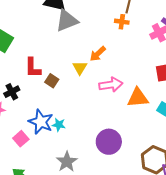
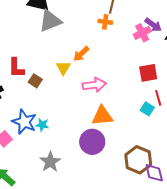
orange triangle: (138, 98) -> (102, 116), moved

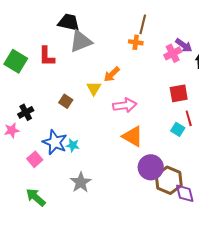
red L-shape: (16, 68) -> (47, 56), moved
orange triangle: (102, 116) -> (133, 136), turned 35
purple circle: (92, 142) -> (151, 167), moved

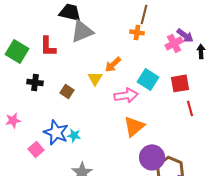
black cross: (26, 112) -> (35, 82), moved, turned 35
cyan square: (178, 129) -> (148, 79), moved, size x1.5
orange triangle: (133, 136) -> (134, 126), turned 50

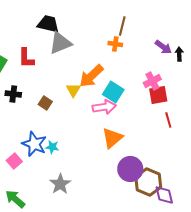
pink cross: (174, 43) -> (152, 81), moved
black arrow: (201, 51) -> (179, 54), moved
orange arrow: (113, 64) -> (91, 76), size x1.5
cyan square: (148, 79) -> (113, 92), moved

